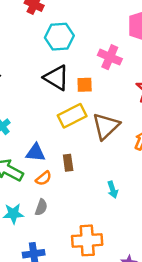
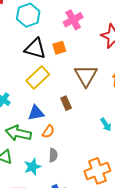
pink cross: (110, 57) -> (73, 20), turned -36
yellow rectangle: (72, 116) -> (38, 77), moved
brown rectangle: (68, 163) -> (66, 103), moved

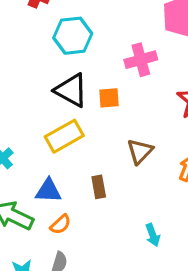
brown triangle: (86, 76) -> (140, 151), size x0.7

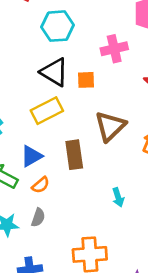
brown triangle: (140, 151) -> (110, 126), size x1.4
brown rectangle: (99, 187) -> (74, 155), size x1.5
blue triangle: (48, 191) -> (31, 156), turned -35

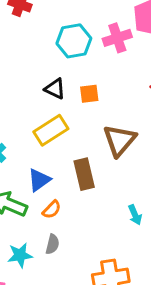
cyan hexagon: (58, 26) -> (74, 41), moved
pink cross: (114, 49) -> (117, 38), moved
black triangle: (54, 72) -> (55, 89), size x0.7

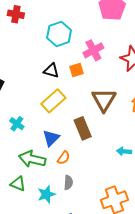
pink cross: (117, 38) -> (93, 50), moved
cyan arrow: (135, 215) -> (124, 151), turned 128

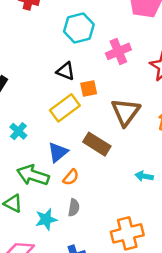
orange square: (77, 70) -> (89, 89), moved
brown rectangle: (83, 128) -> (97, 144), turned -40

